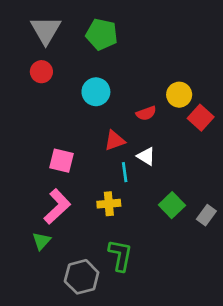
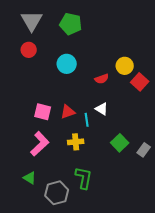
red triangle: (115, 141) -> (68, 112), moved
green triangle: (41, 241) -> (30, 178), moved, turned -40

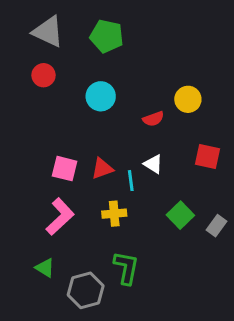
gray triangle: (32, 21) -> (48, 32), turned -35
red square: (140, 82) -> (207, 156), moved, turned -30

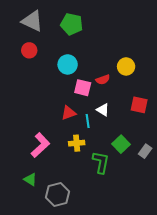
pink square: (65, 169) -> (83, 88), moved
green L-shape: (126, 268) -> (101, 162), moved

